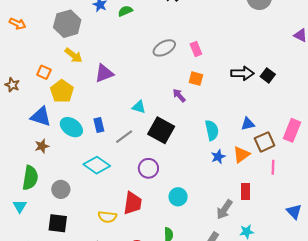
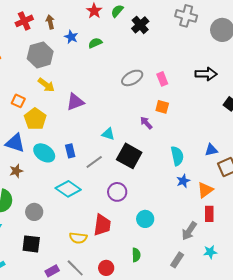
black arrow: (242, 73) -> (206, 74), moved
orange triangle: (241, 155) -> (205, 190), moved

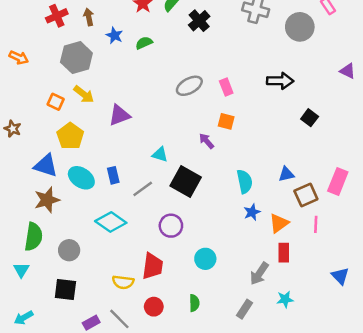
orange square: (18, 101) -> (56, 102), moved
brown star: (16, 171) -> (47, 200), size x1.5
red circle: (106, 268) -> (154, 307), moved

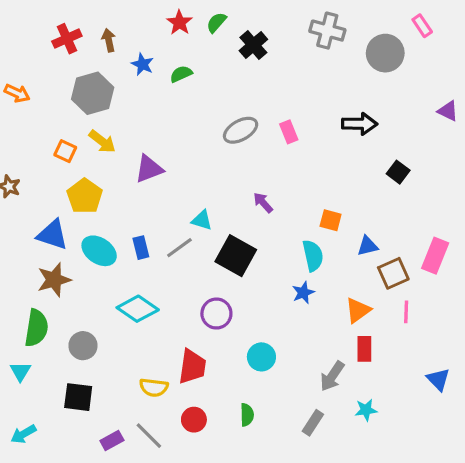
orange square: (226, 121) -> (331, 220), moved
gray line: (143, 189) -> (179, 248), moved
blue star: (252, 212) -> (303, 293), moved

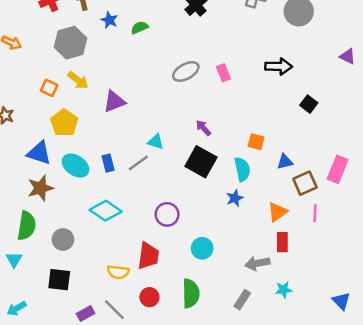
black square: (236, 256) -> (201, 162), moved
gray arrow: (332, 376) -> (257, 263), turned 45
blue triangle: (438, 379) -> (341, 301), moved
green semicircle: (247, 415) -> (191, 293), size x1.6

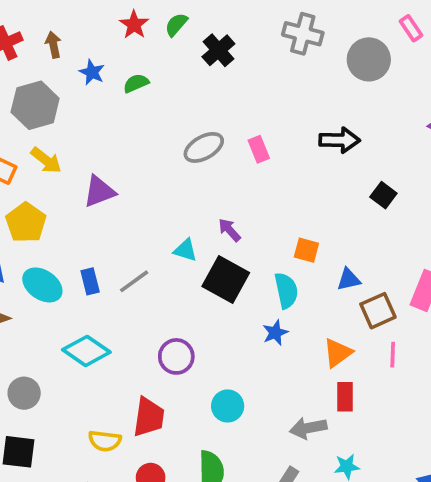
cyan triangle: (156, 142) -> (185, 250), moved

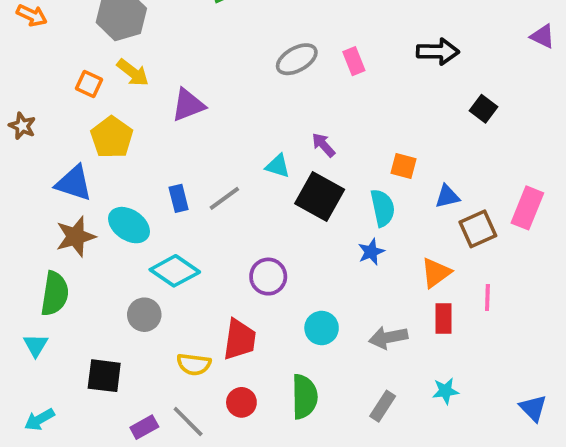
cyan ellipse: (42, 285) -> (129, 225), moved
pink line: (393, 355) -> (487, 298), moved
gray circle: (24, 393) -> (144, 315), moved
gray arrow: (308, 428) -> (388, 338), moved

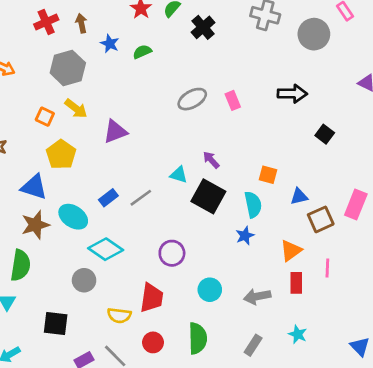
blue rectangle: (179, 198) -> (108, 198), turned 66
cyan star: (445, 391) -> (298, 334), turned 30

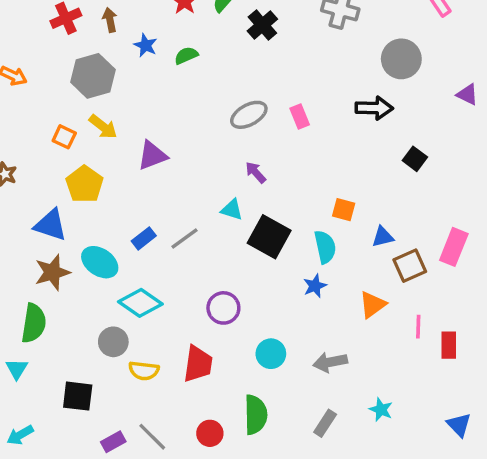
gray circle: (314, 34) -> (401, 59), moved
purple arrow: (211, 160) -> (256, 172), moved
red rectangle: (296, 283) -> (449, 345), moved
yellow semicircle: (119, 315) -> (144, 371), moved
red circle: (153, 342) -> (210, 433), moved

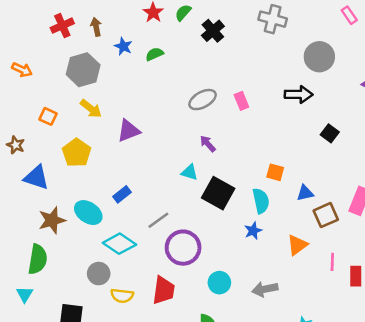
orange square: (64, 137) -> (48, 116), moved
blue triangle: (51, 225) -> (36, 177), moved
gray line: (184, 238) -> (158, 220), moved
purple circle: (223, 308) -> (183, 248), size x1.4

